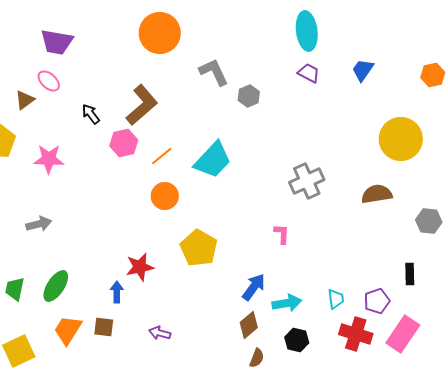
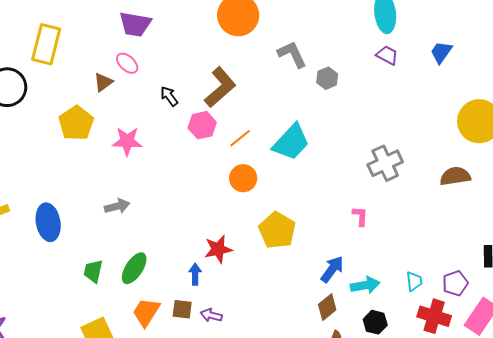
purple arrow: (160, 333) -> (211, 315), moved

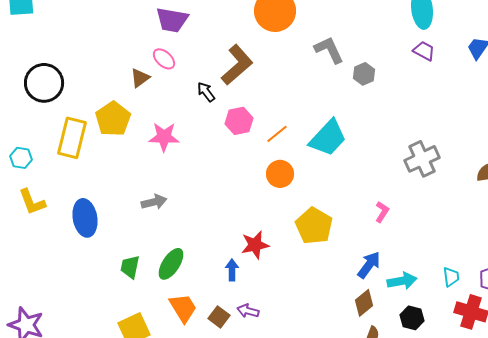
yellow rectangle: (46, 44) -> (72, 138), moved
brown L-shape: (220, 87) -> (237, 65), moved
pink L-shape: (360, 216) -> (382, 212), moved, turned 30
brown square: (182, 309) -> (219, 317), moved, turned 30
orange trapezoid: (146, 312) -> (183, 308), turned 116

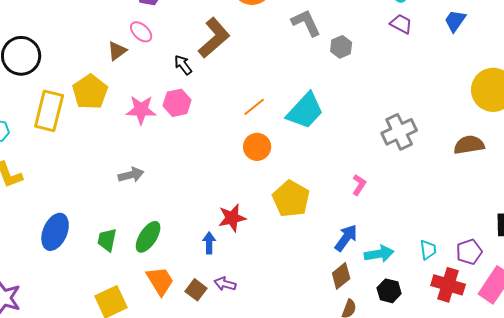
pink hexagon: (239, 121) -> (177, 103), moved
blue ellipse: (85, 218) -> (55, 232), moved, turned 33

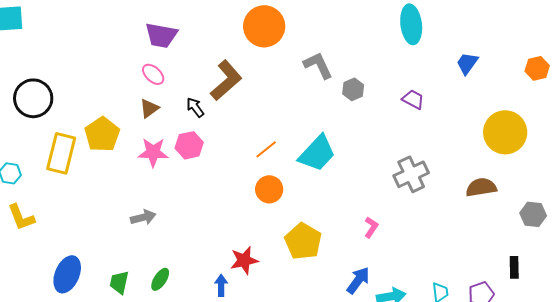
purple trapezoid: (401, 24) -> (413, 99), moved
brown triangle: (117, 51) -> (149, 108), moved
green ellipse: (148, 237) -> (160, 279), size x0.7

